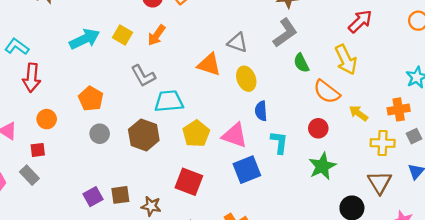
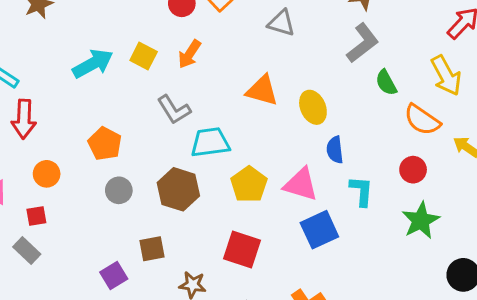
gray triangle: (238, 43) -> (281, 23), moved
brown square: (120, 195) -> (152, 249), moved

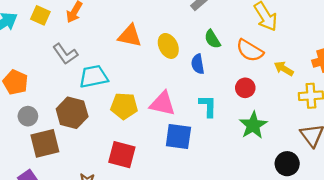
green semicircle: (386, 83) -> (212, 39), moved
blue semicircle: (335, 150) -> (198, 64), moved
yellow pentagon: (249, 184) -> (124, 106), turned -30
blue square: (319, 230) -> (178, 137), turned 36
brown square: (152, 249) -> (45, 143), moved, size x1.5

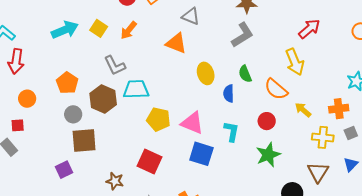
orange triangle: (130, 36) -> (176, 43), moved
brown hexagon: (72, 113) -> (103, 99), moved

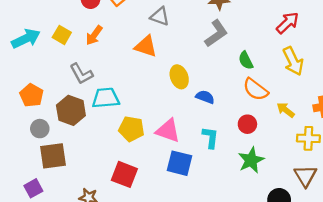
yellow arrow: (295, 62) -> (293, 61), moved
green semicircle: (245, 74) -> (246, 60), moved
blue semicircle: (229, 93) -> (205, 97), turned 114

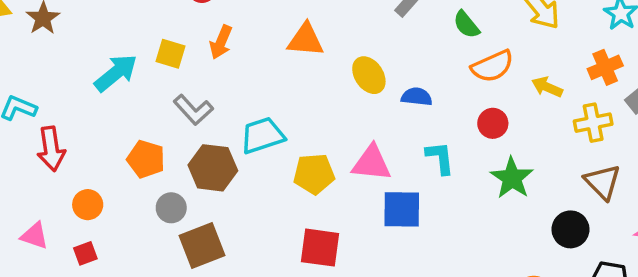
gray L-shape: (81, 74) -> (193, 110), moved
orange semicircle: (255, 89) -> (492, 66), turned -48

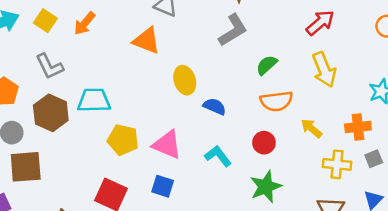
green semicircle: (466, 25) -> (267, 65), turned 70
cyan L-shape: (440, 158) -> (218, 156), turned -48
blue square: (402, 209) -> (163, 186), moved, size x0.7

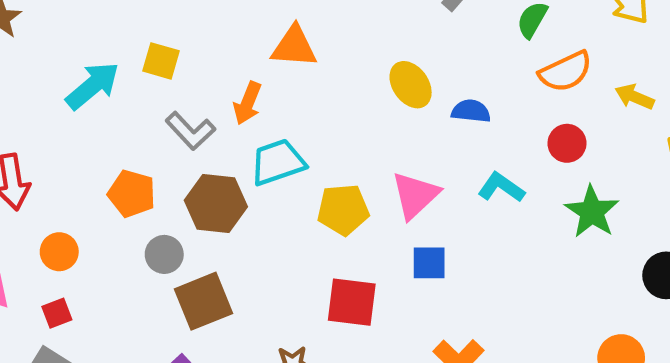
orange arrow: (85, 23) -> (248, 103), moved
orange triangle: (147, 41) -> (294, 47), moved
pink triangle: (167, 145) -> (415, 195), turned -48

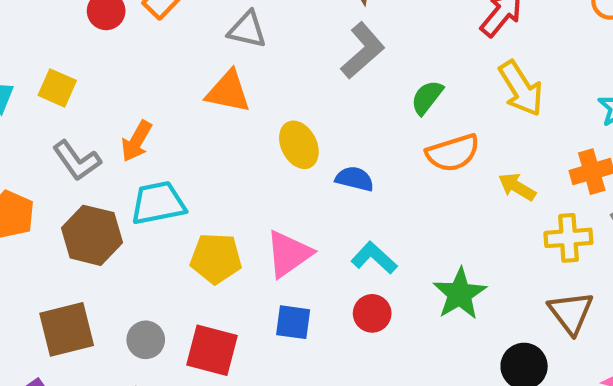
orange triangle: (294, 47) -> (228, 92), moved
red circle: (567, 143) -> (372, 313), moved
gray circle: (164, 254) -> (146, 340), moved

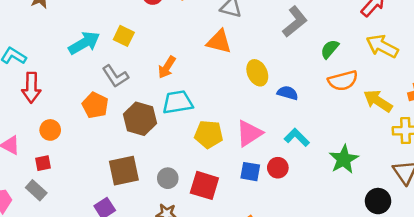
yellow arrow: (521, 88) -> (382, 46), turned 148
gray L-shape: (77, 161) -> (115, 76), moved
yellow arrow: (517, 187) -> (378, 101), size x1.4
red circle: (372, 313) -> (278, 168), moved

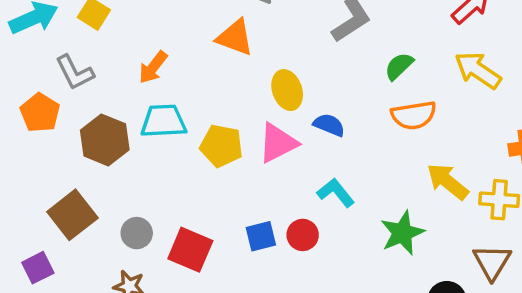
yellow arrow: (378, 101) -> (448, 182), moved
pink triangle: (249, 133) -> (278, 143), moved
yellow pentagon: (209, 134) -> (221, 146), moved
brown square: (124, 171) -> (72, 215), turned -32
blue square: (250, 172) -> (261, 236), turned -30

